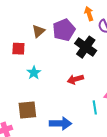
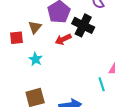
brown triangle: (38, 31) -> (35, 27), moved
red arrow: (75, 79) -> (63, 39), moved

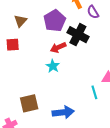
brown triangle: (35, 27) -> (20, 21), moved
cyan star: (36, 59) -> (53, 66), moved

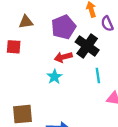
brown triangle: (20, 21) -> (26, 22), turned 32
cyan line: (94, 92) -> (98, 75), moved

